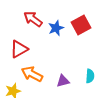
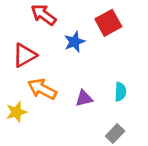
blue star: (56, 28) -> (75, 42), moved

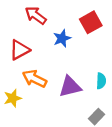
purple triangle: (84, 98) -> (70, 87), size x1.5

